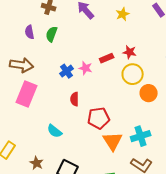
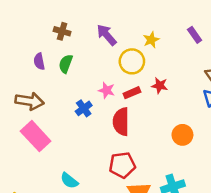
pink star: (86, 68) -> (107, 90), moved
yellow circle: (133, 74) -> (132, 61), moved
pink rectangle: (27, 94) -> (36, 136), turned -65
red semicircle: (75, 99) -> (121, 122), moved, size x1.6

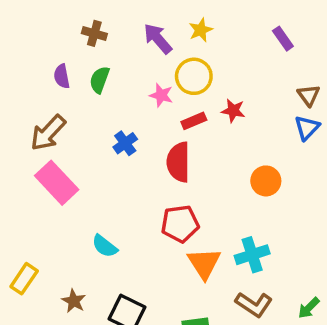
yellow star: (151, 40) -> (201, 30), moved
pink star: (107, 90) -> (161, 95), moved
brown arrow: (30, 101) -> (48, 133), turned 124

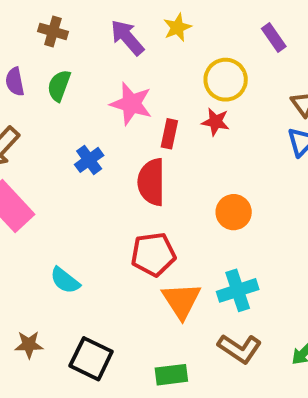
yellow circle: (194, 76) -> (226, 80), moved
pink star: (161, 95) -> (131, 104), size x1.5
red rectangle: (194, 121) -> (169, 134), turned -55
orange circle: (266, 181) -> (234, 212), moved
brown star: (74, 301) -> (29, 345), turned -30

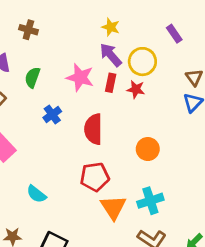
yellow star: (177, 27) -> (111, 27), turned -30
purple arrow: (127, 37) -> (111, 55), moved
green semicircle: (59, 86) -> (32, 77), moved
red rectangle: (169, 134) -> (111, 83), moved

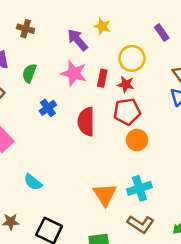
purple arrow: (111, 55) -> (78, 40), moved
red pentagon: (95, 177) -> (127, 112), moved

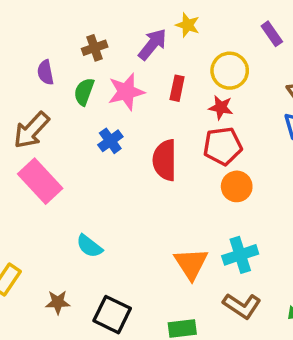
brown cross: (26, 29) -> (95, 48), moved, turned -35
purple arrow: (78, 40) -> (152, 44), turned 80
pink star: (74, 73) -> (126, 92), moved, turned -30
red rectangle: (102, 78) -> (177, 88), moved

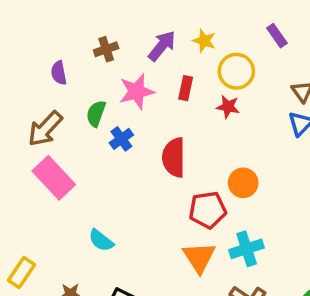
yellow star: (188, 25) -> (204, 41), moved
green semicircle: (84, 92) -> (96, 113), moved
red pentagon: (223, 146) -> (208, 210), moved

